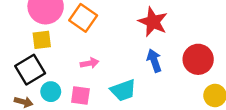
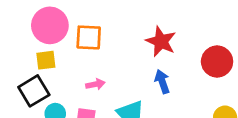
orange square: (83, 18) -> (89, 37), turned -32
red circle: (198, 59) -> (217, 62), moved

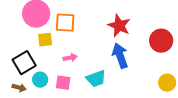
yellow square: (46, 60) -> (45, 40), moved
blue arrow: (162, 82) -> (120, 56), size x1.4

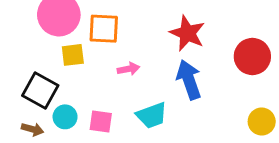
pink arrow: (70, 58) -> (129, 69), moved
black square: (24, 63) -> (40, 91), turned -30

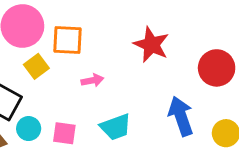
yellow square: (73, 55) -> (36, 66), turned -30
blue arrow: (189, 80) -> (181, 116), moved

